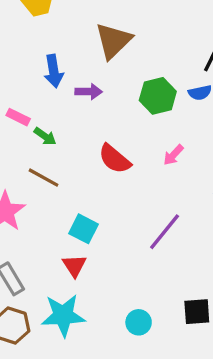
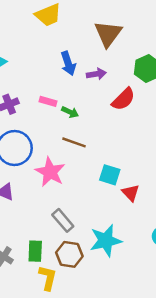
red semicircle: (115, 159) -> (123, 99), moved, turned -75
red triangle: (74, 266) -> (131, 193), moved

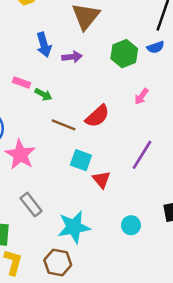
red semicircle: (123, 99) -> (97, 116), moved
brown line: (74, 142) -> (64, 125), moved
brown hexagon: (69, 254) -> (58, 263), moved

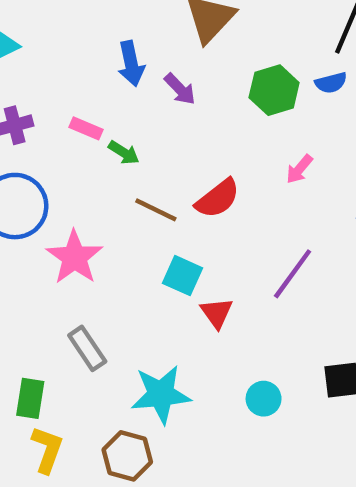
purple arrow: (72, 57) -> (180, 89), turned 48

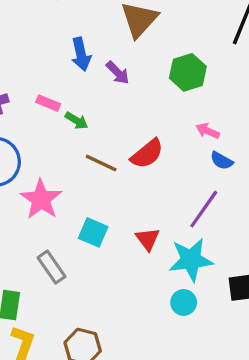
blue semicircle: (331, 83) -> (222, 161), moved, turned 45
pink arrow: (299, 169) -> (208, 131), turned 75
cyan square: (182, 276) -> (93, 232), moved
cyan star: (161, 394) -> (191, 260), moved

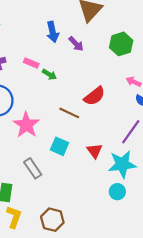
brown line: (101, 163) -> (69, 113), moved

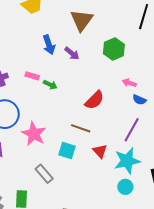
brown line: (69, 113) -> (81, 128), moved

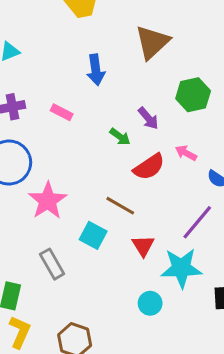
purple arrow: (72, 53) -> (148, 118), moved
pink arrow: (129, 83) -> (186, 153), moved
green arrow: (50, 85) -> (120, 137), moved
cyan circle: (125, 187) -> (150, 303), moved

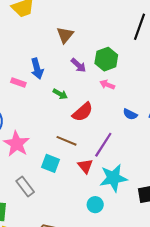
brown triangle: (152, 42) -> (65, 35), moved, size x0.7
blue arrow: (96, 70) -> (37, 69), moved
purple arrow: (148, 118) -> (78, 65), moved
pink arrow: (186, 153) -> (107, 85), moved
purple line: (197, 222) -> (103, 145), moved

